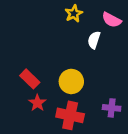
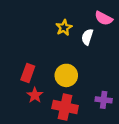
yellow star: (74, 14) -> (64, 28), moved
red rectangle: (30, 79) -> (28, 73), turned 66

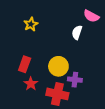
yellow star: (64, 28) -> (31, 24), moved
purple cross: (104, 100) -> (75, 80), moved

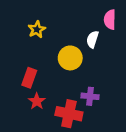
pink semicircle: (91, 16) -> (110, 20), turned 63
yellow circle: (58, 66) -> (70, 58), moved

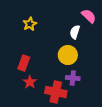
pink semicircle: (110, 20) -> (89, 16), turned 133
yellow circle: (70, 58) -> (68, 55), moved

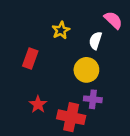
yellow star: (30, 24) -> (61, 30), moved
red rectangle: (24, 63) -> (30, 58), moved

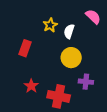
white semicircle: (95, 41) -> (69, 31), moved
purple cross: (93, 99) -> (86, 82), moved

